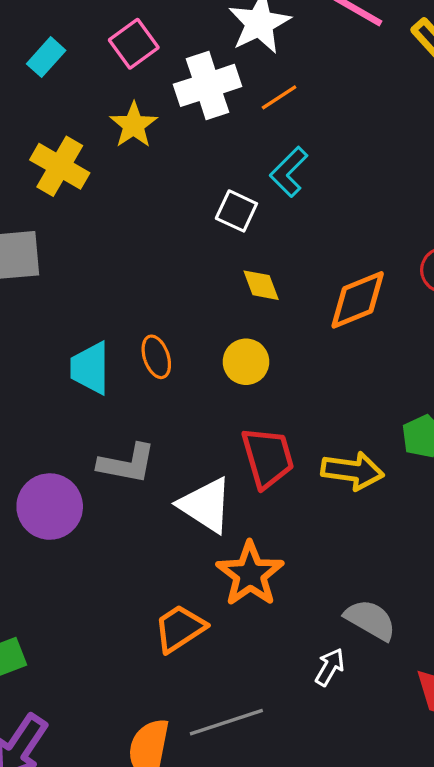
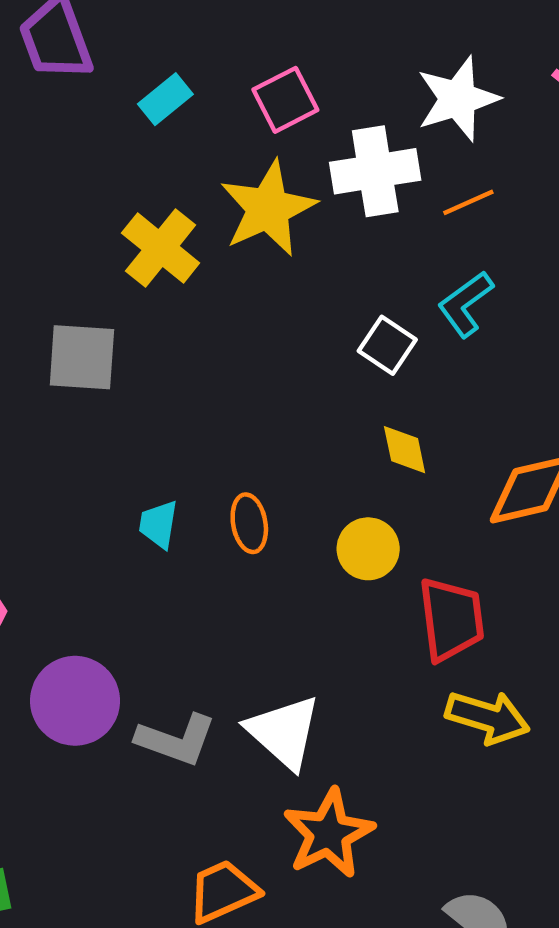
yellow star: (134, 125) -> (268, 209), size x1.5
cyan trapezoid: (90, 368) -> (158, 524), size x0.7
red trapezoid: (268, 458) -> (451, 619), moved
gray L-shape: (127, 464) -> (176, 740), moved

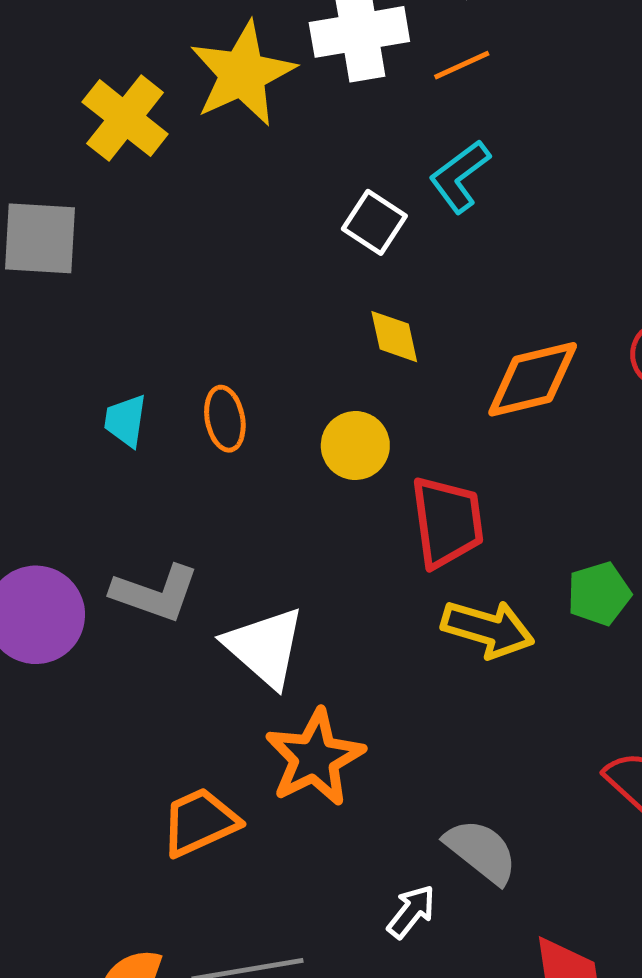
gray L-shape: (176, 740) -> (155, 593), moved

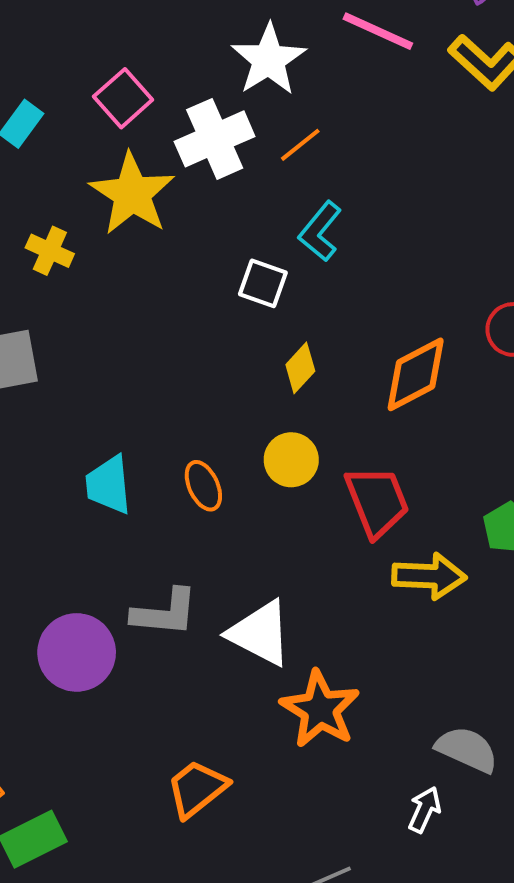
yellow cross: (125, 118) -> (50, 251), size x0.7
yellow diamond: (394, 337) -> (300, 368), turned 69
orange ellipse: (225, 419) -> (203, 486), moved
cyan trapezoid: (125, 421) -> (109, 485), size x1.4
orange trapezoid: (200, 822) -> (197, 789), moved

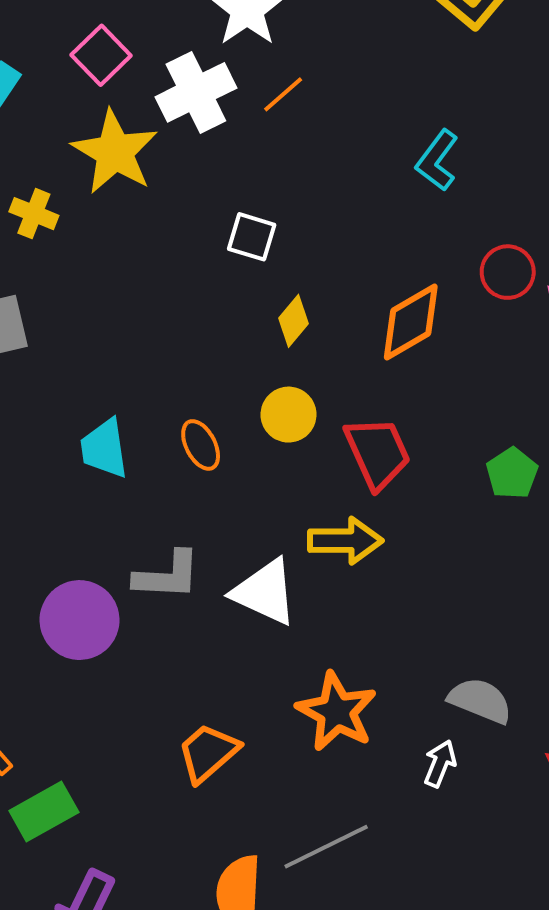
cyan L-shape: (320, 231) -> (437, 160), moved
yellow arrow: (429, 576) -> (345, 541), moved
orange star: (320, 709) -> (337, 712), moved

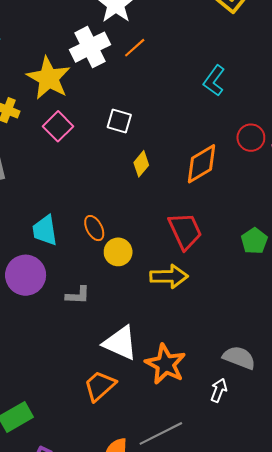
pink square: (101, 55) -> (58, 126), moved
yellow circle: (289, 415) -> (118, 252), moved
gray L-shape: (167, 576) -> (78, 295), size x0.7
white triangle: (265, 592) -> (120, 343), moved
purple circle: (80, 620) -> (26, 275), moved

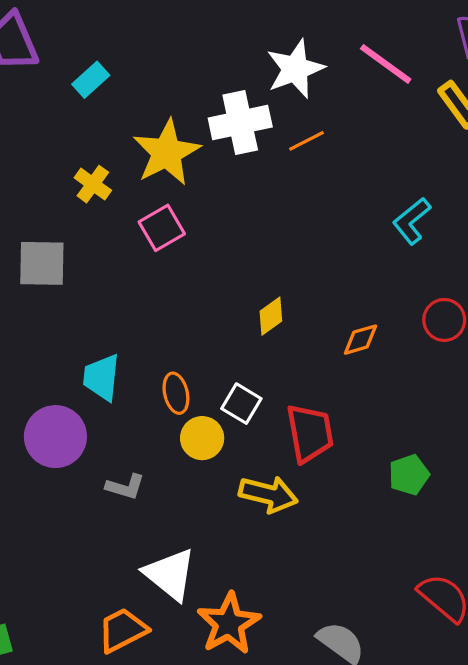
white square: (119, 121) -> (241, 404), moved
orange diamond: (201, 164) -> (360, 340), size x0.6

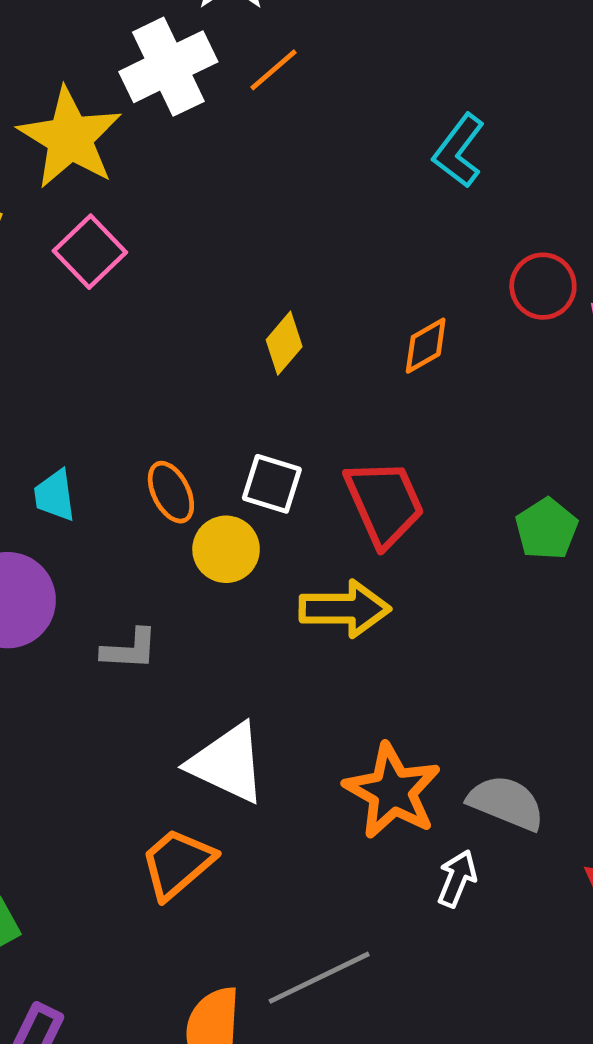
cyan trapezoid: (102, 377) -> (55, 496), size x0.7
orange star: (229, 623) -> (392, 791), moved

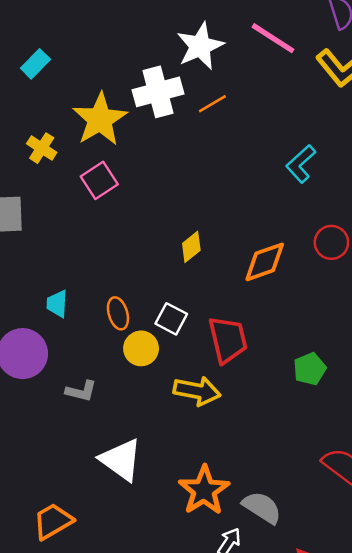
orange diamond: (426, 346) -> (265, 262), size x1.5
orange trapezoid: (177, 863) -> (53, 521), moved

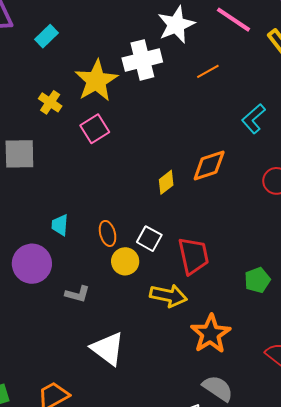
orange line: (212, 104) -> (208, 71), moved
orange diamond: (265, 262) -> (209, 165), moved
orange star: (204, 490) -> (211, 334), moved

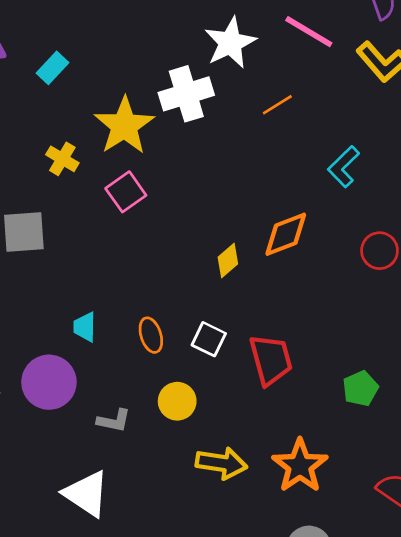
yellow circle: (125, 261) -> (177, 401), moved
yellow arrow: (168, 296) -> (221, 463), moved
white triangle: (108, 349) -> (86, 494), moved

